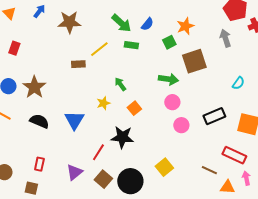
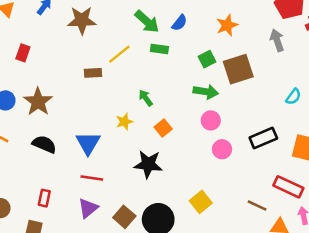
green square: (169, 42) -> (207, 59), moved
red rectangle: (14, 48) -> (23, 53), moved
red line: (98, 152) -> (92, 178), moved, turned 66

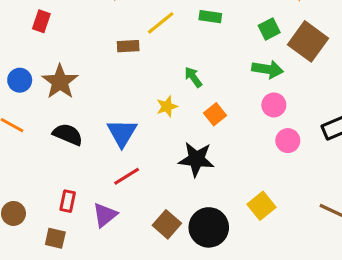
brown square: (238, 69) -> (308, 41), turned -36
red line: (92, 178) -> (127, 176), turned -40
purple triangle: (88, 208) -> (105, 215), moved

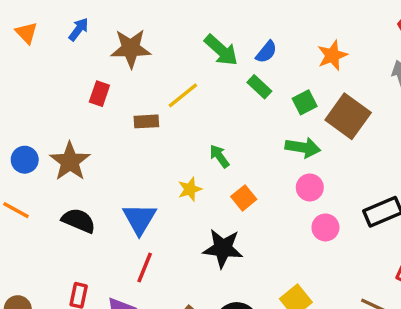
green rectangle: (210, 17) -> (259, 87), moved, turned 35
red rectangle: (41, 21) -> (99, 94), moved
red line: (127, 176) -> (145, 267), turned -36

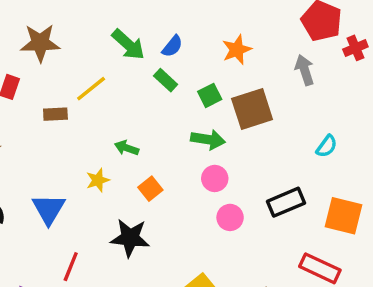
brown square: (348, 116) -> (252, 109), turned 36
green arrow: (219, 156) -> (127, 148), turned -35
red line: (145, 267) -> (71, 267), moved

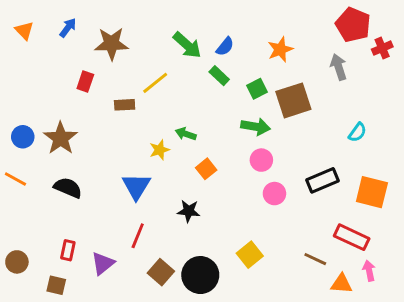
yellow star: (98, 180) -> (160, 150), moved
blue triangle: (49, 209) -> (136, 186), moved
black star: (130, 238) -> (189, 211), size x0.7

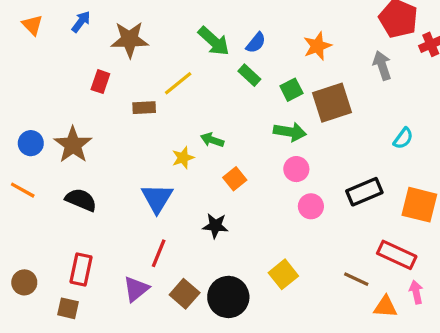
red rectangle: (68, 250) -> (81, 269), size x1.4
purple triangle: (103, 263) -> (136, 289), moved

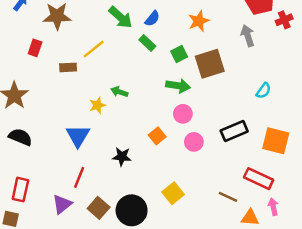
orange square: (235, 179) -> (157, 136), moved

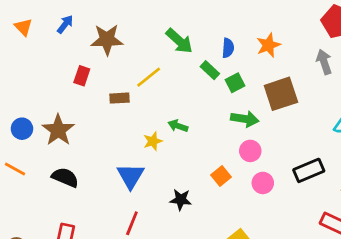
blue semicircle: (152, 19) -> (228, 48), moved, turned -35
green square: (179, 54) -> (235, 83), moved

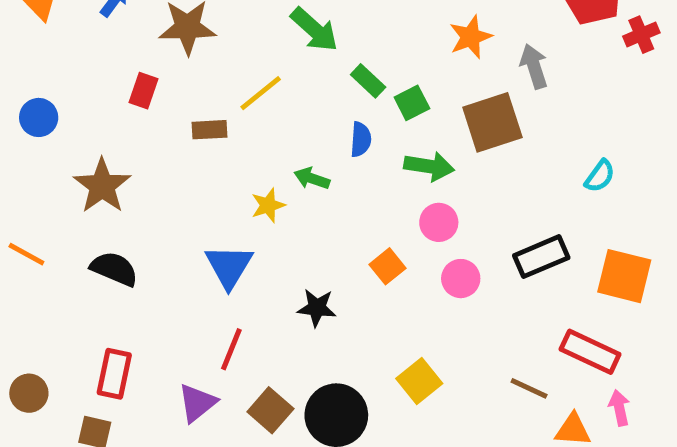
blue semicircle: (228, 48) -> (361, 139), moved
gray arrow: (324, 62) -> (534, 66), moved
blue circle: (22, 129) -> (39, 117), moved

